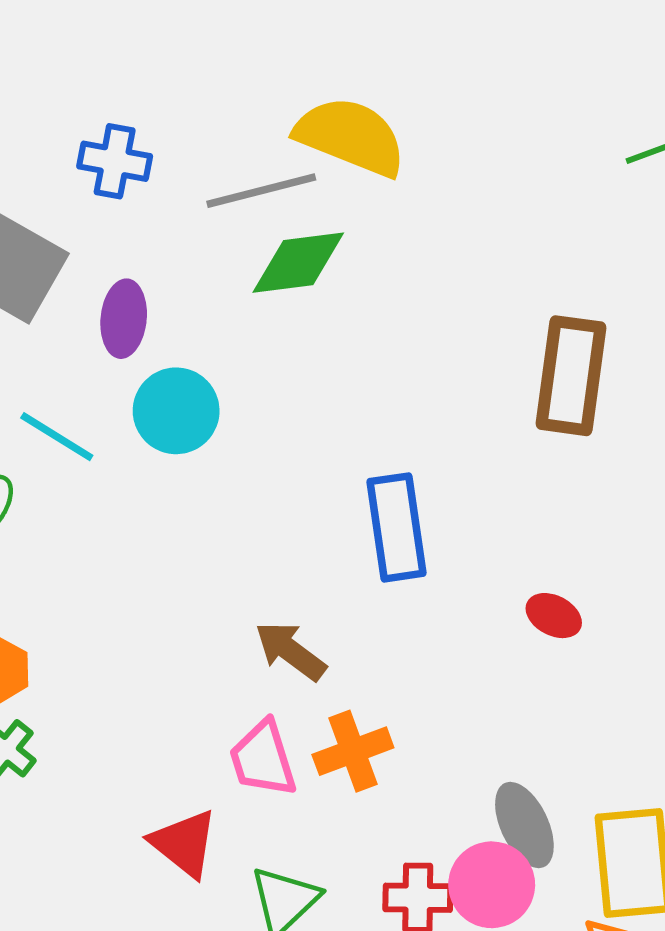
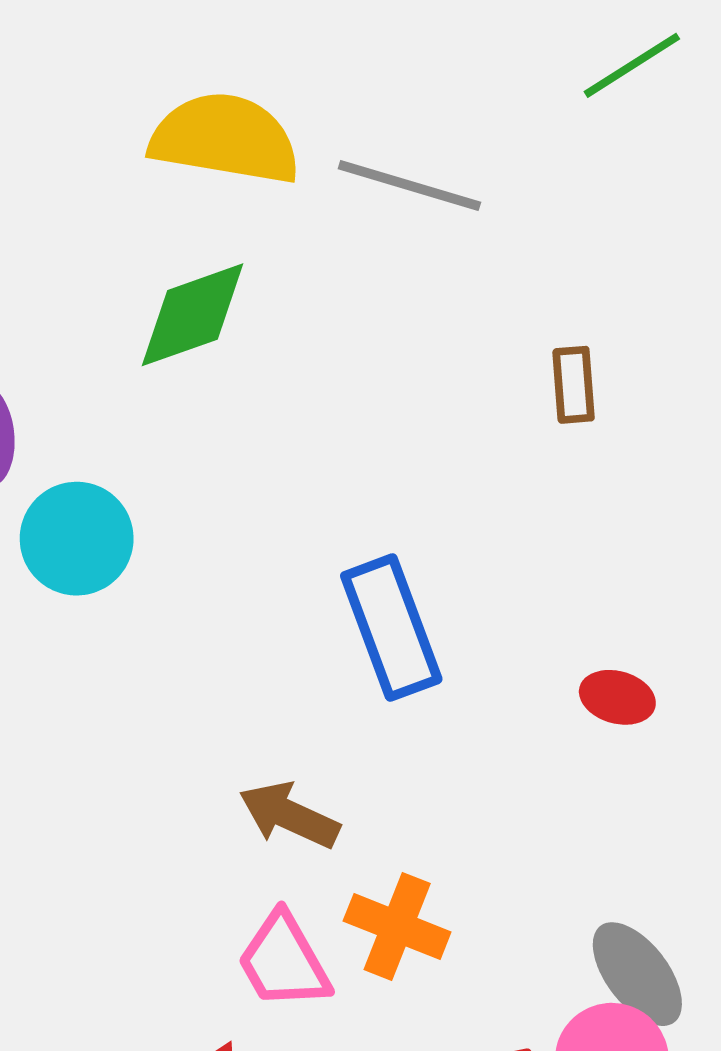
gray line: (261, 191) -> (409, 186), moved, turned 43
brown rectangle: (571, 376) -> (574, 385), size x0.5
orange cross: (353, 751) -> (397, 926), turned -36

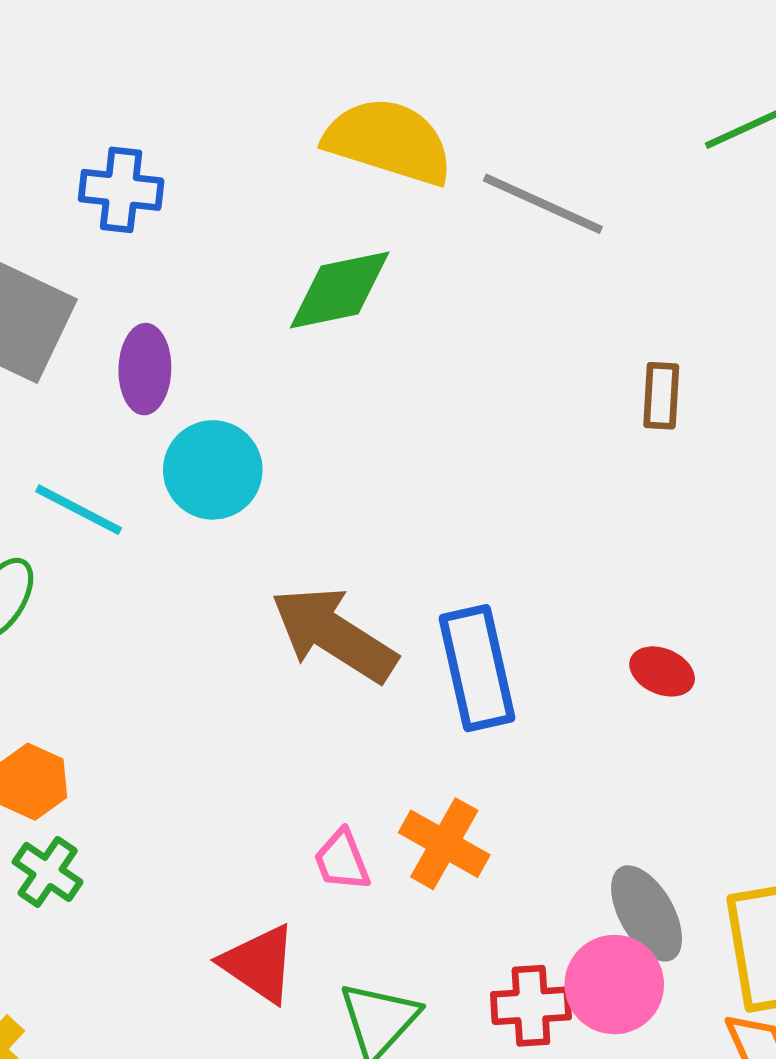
blue rectangle: (391, 628) -> (477, 668), moved
brown arrow: (289, 815) -> (334, 634), moved, size x1.5
pink trapezoid: (284, 961) -> (342, 860), size x0.7

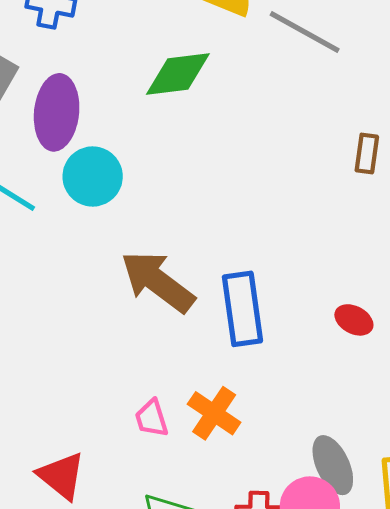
purple ellipse: (145, 369) -> (57, 112), size x1.4
red triangle: (259, 964) -> (61, 476), moved

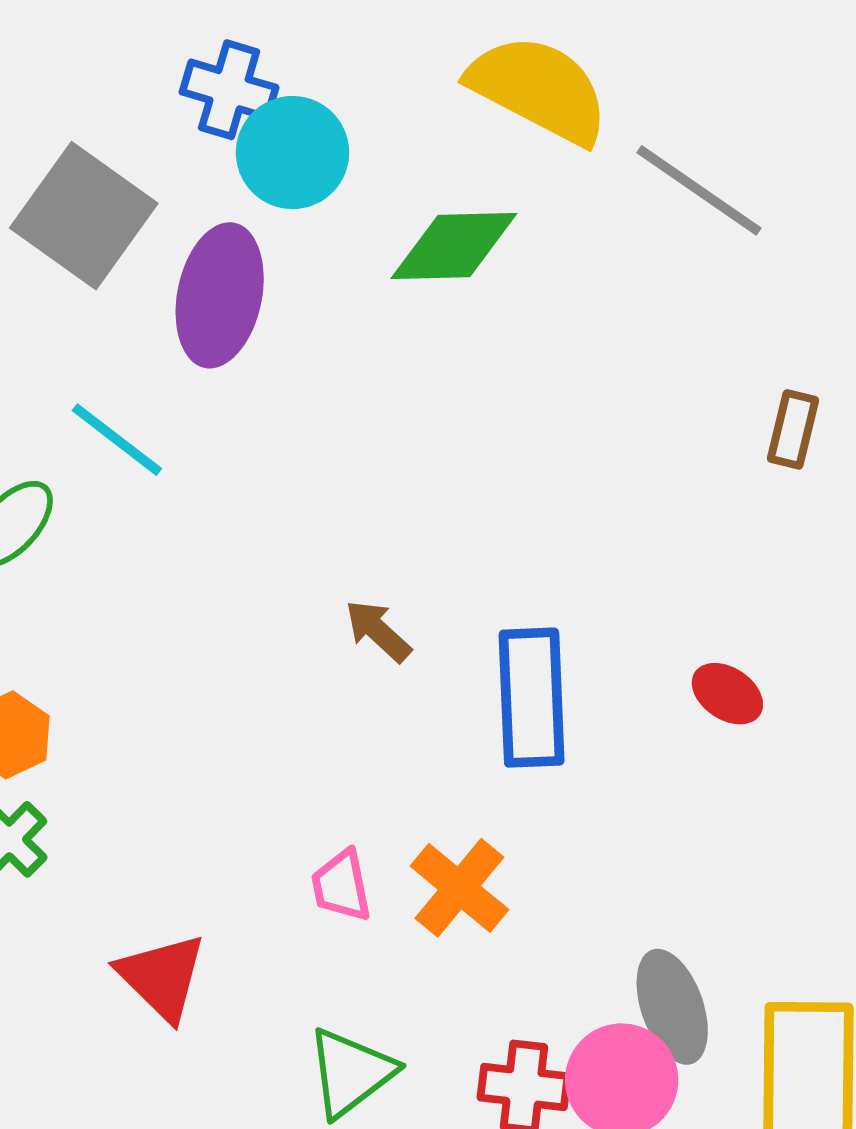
cyan circle: (93, 176) -> (293, 153), moved
brown arrow: (158, 282) -> (378, 631), size x0.5
red ellipse: (354, 320) -> (727, 694), moved

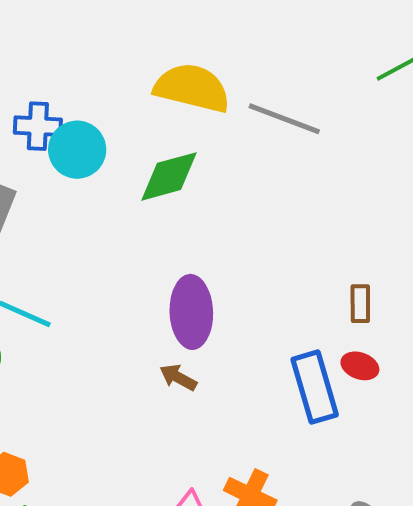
purple ellipse: (220, 295) -> (191, 312), moved
brown rectangle: (793, 429) -> (360, 304), moved
blue rectangle: (532, 698) -> (315, 387), moved

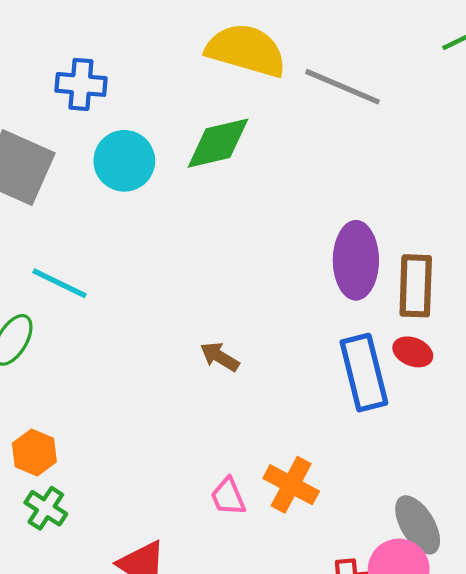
cyan circle: (77, 150) -> (124, 161), moved
brown rectangle: (360, 304) -> (416, 286), size x1.5
purple ellipse: (191, 312) -> (356, 260), moved

